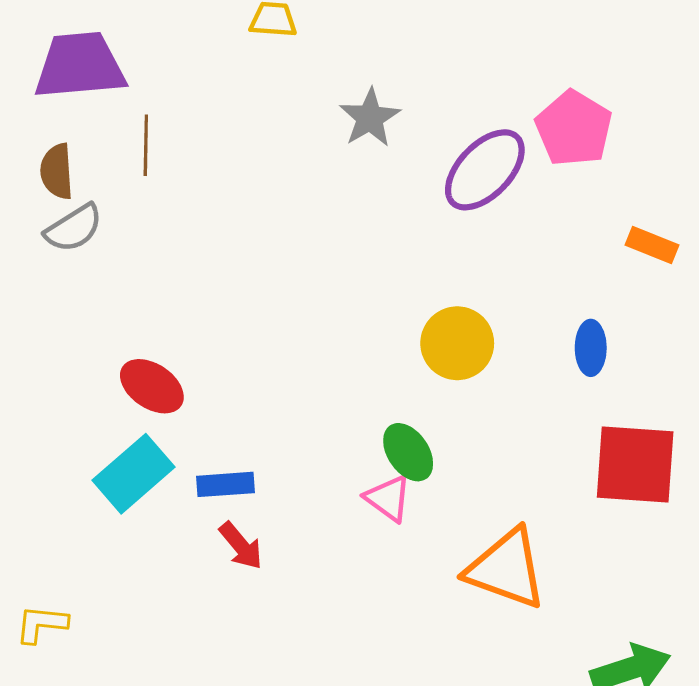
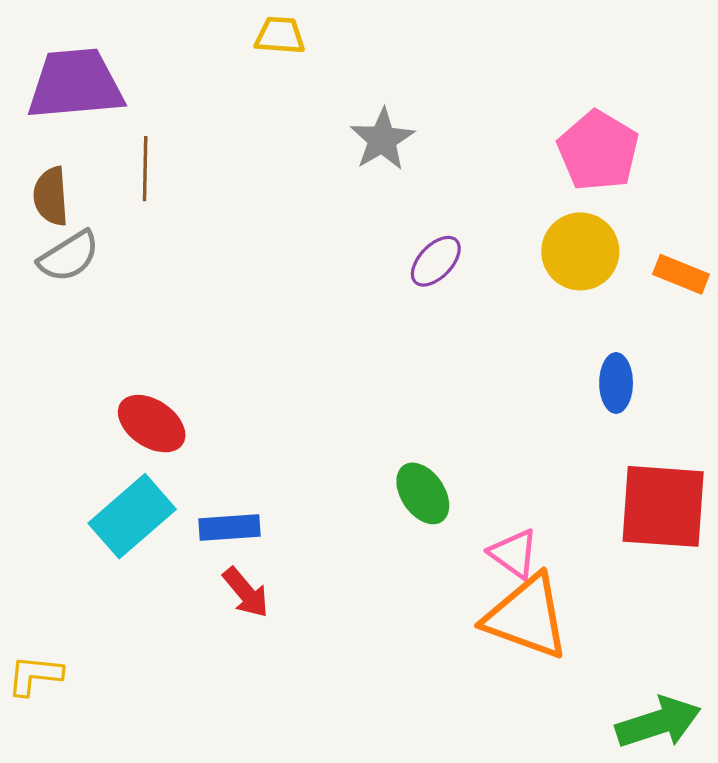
purple ellipse: (485, 170) -> (436, 261), moved, size x0.6
yellow circle: (457, 343) -> (580, 251), moved
pink triangle: (388, 498) -> (514, 554), moved

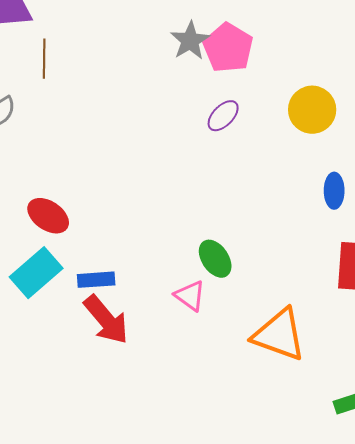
pink pentagon: (598, 151) -> (228, 48), moved
pink triangle: (514, 554) -> (190, 296), moved
red arrow: (246, 592) -> (106, 320), size x1.6

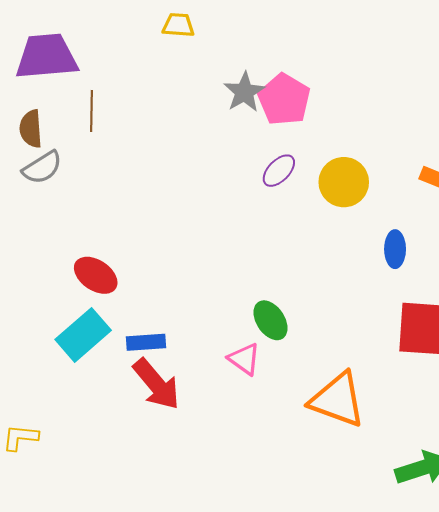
yellow circle: (312, 110) -> (344, 182), moved

